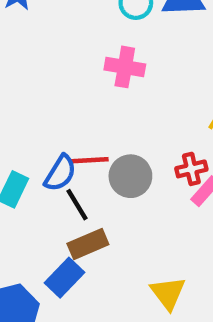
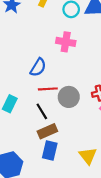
blue semicircle: (60, 173) -> (38, 67), moved
blue rectangle: (65, 278) -> (50, 151), moved, turned -30

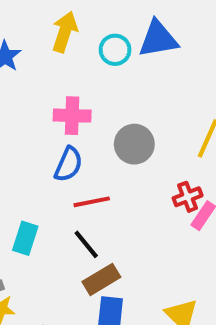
pink cross: (66, 42) -> (72, 116), moved
gray circle: (69, 97) -> (134, 144), moved

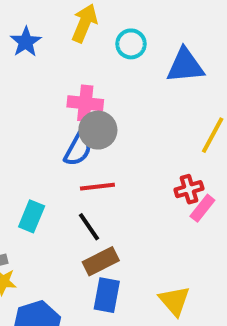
blue triangle: (158, 39) -> (185, 66), moved
gray circle: (134, 144) -> (98, 130), moved

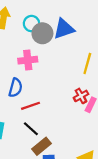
pink cross: (85, 103) -> (28, 60), moved
gray circle: (98, 130) -> (42, 33), moved

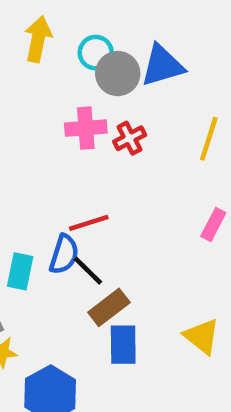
blue semicircle: (15, 88) -> (64, 254), moved
red cross: (81, 96) -> (130, 138), moved

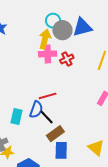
yellow arrow: (38, 39) -> (45, 39), moved

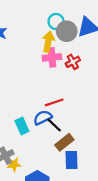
blue semicircle: (36, 110) -> (43, 118), turned -132
cyan rectangle: (17, 116) -> (22, 126), turned -35

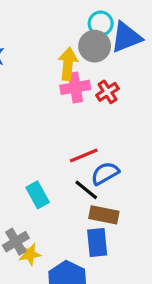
cyan circle: (56, 21) -> (101, 24), moved
blue semicircle: (43, 118) -> (105, 173), moved
brown rectangle: (64, 142) -> (104, 215), turned 54
blue rectangle: (72, 160) -> (97, 243), moved

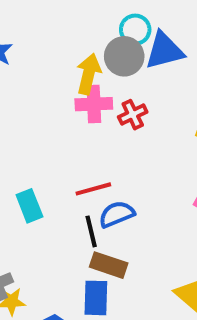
black line: (86, 190) -> (91, 231), turned 30
cyan rectangle: (38, 195) -> (29, 206), moved

